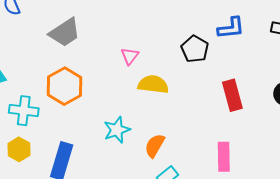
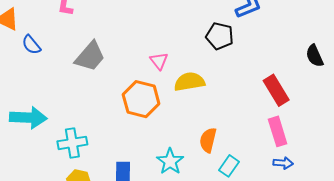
orange hexagon: (64, 86) -> (141, 99), moved
red rectangle: (232, 95) -> (276, 90), moved
cyan star: (117, 130) -> (170, 161), moved

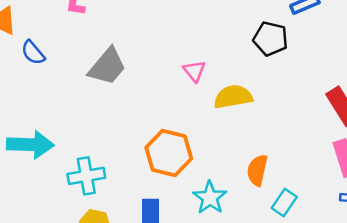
orange hexagon: (141, 99) -> (169, 153), moved

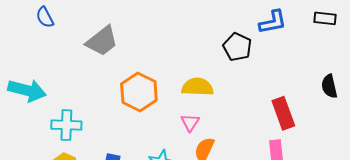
pink triangle: (194, 71) -> (190, 123), moved
orange hexagon: (169, 153) -> (139, 92), moved

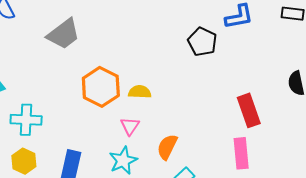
yellow semicircle: (197, 87) -> (140, 92), moved, size x0.7
pink triangle: (190, 123) -> (130, 126), moved

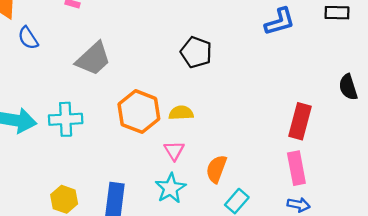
black pentagon: (202, 42) -> (196, 52), moved
red rectangle: (249, 110) -> (300, 121), turned 40
cyan cross: (26, 120) -> (66, 119), moved

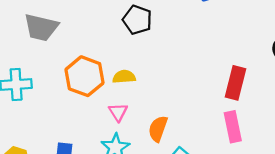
gray trapezoid: (93, 59) -> (41, 27), turned 57

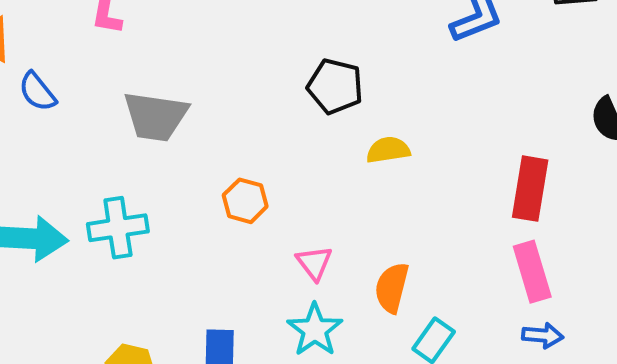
orange hexagon: (84, 76) -> (245, 201), size x0.6
yellow semicircle: (124, 77) -> (388, 150), moved

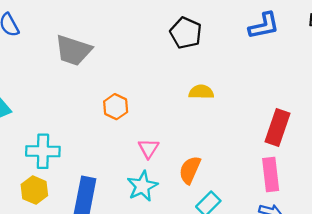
black pentagon: (335, 86) -> (186, 33), moved
cyan cross: (118, 228) -> (43, 151), moved

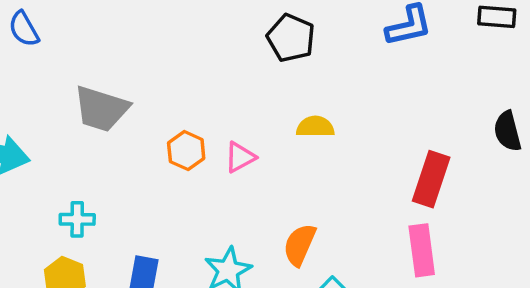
gray trapezoid: (73, 50) -> (101, 109), moved
pink triangle: (149, 148) -> (240, 157), moved, turned 30
cyan cross: (43, 151) -> (77, 219), size x0.7

